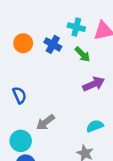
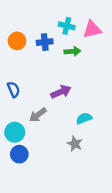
blue cross: (53, 44) -> (45, 42), turned -35
green arrow: (82, 54) -> (72, 51), turned -49
purple arrow: (94, 84) -> (61, 92), moved

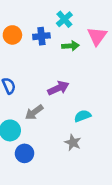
cyan cross: (67, 26) -> (64, 19), turned 35
pink triangle: (92, 29) -> (97, 36), moved, turned -42
blue circle: (19, 154) -> (25, 153), moved

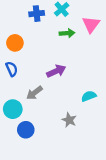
orange circle: (12, 35) -> (15, 43), moved
blue cross: (41, 36) -> (37, 14), moved
cyan semicircle: (83, 116) -> (89, 96), moved

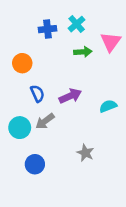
blue semicircle: (12, 69) -> (37, 93), moved
cyan semicircle: (89, 96) -> (108, 106), moved
cyan circle: (13, 109) -> (20, 128), moved

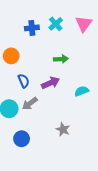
pink triangle: (111, 42) -> (84, 24), moved
green arrow: (83, 52) -> (61, 59), moved

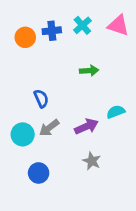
pink triangle: (84, 24) -> (118, 25), turned -48
orange circle: (11, 56) -> (25, 37), moved
purple arrow: (51, 83) -> (86, 126), moved

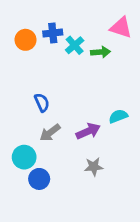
cyan cross: (82, 25) -> (75, 45), moved
green arrow: (89, 71) -> (101, 52), moved
cyan circle: (23, 134) -> (24, 157), moved
gray star: (92, 161) -> (94, 167), turned -30

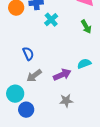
cyan cross: (75, 45) -> (51, 20), moved
green arrow: (101, 52) -> (86, 27), moved, turned 64

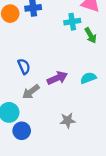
cyan cross: (51, 20) -> (72, 22), moved, turned 32
purple arrow: (62, 75) -> (57, 78), moved

